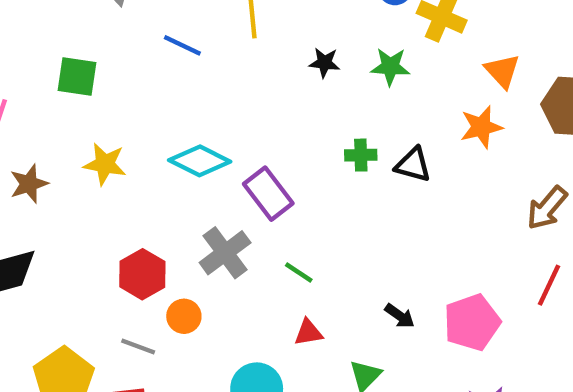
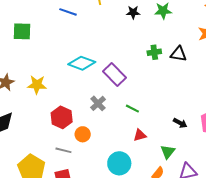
yellow star: (105, 164) -> (37, 85), moved
gray cross: (225, 253) -> (98, 103), size x0.7

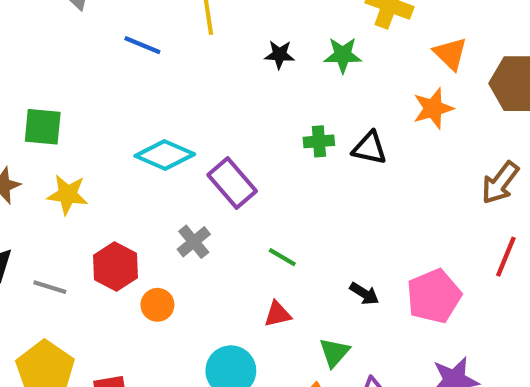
green square: (22, 31) -> (43, 127), moved
green line: (132, 109) -> (282, 257), moved
gray line: (63, 150) -> (50, 287), moved

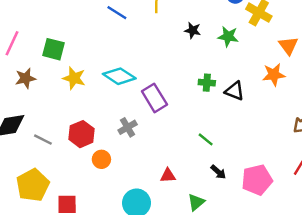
yellow star: (67, 194) -> (74, 78), moved
green line: (282, 257) -> (206, 139), moved

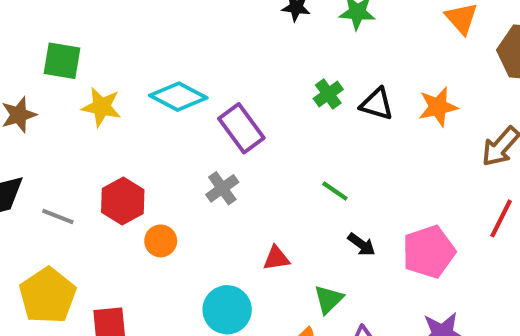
orange star: (274, 75) -> (438, 107), moved
green cross: (207, 83) -> (328, 94), turned -35
gray cross: (128, 127) -> (222, 188), moved

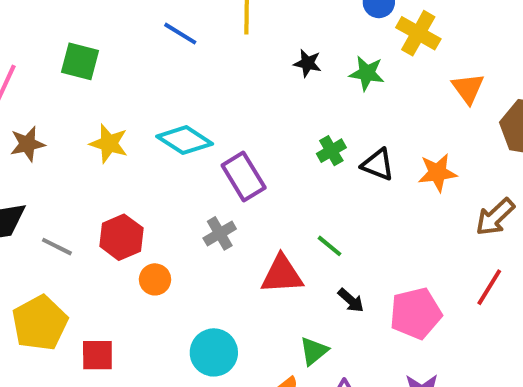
green square: (62, 61) -> (80, 61), moved
red triangle: (276, 258) -> (282, 274), moved, size x1.6

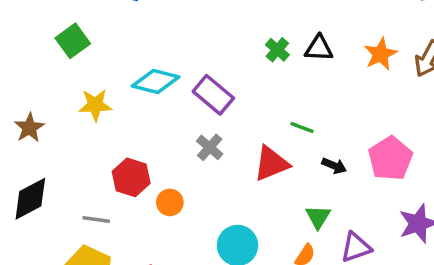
green square: (80, 61) -> (73, 41), moved, turned -32
orange star: (437, 173) -> (381, 54), moved
gray line: (57, 247) -> (96, 219), moved

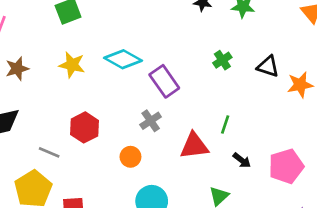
black triangle: (319, 48) -> (268, 66), moved
green line: (302, 127) -> (225, 125), turned 72
orange circle: (170, 202) -> (130, 157), moved

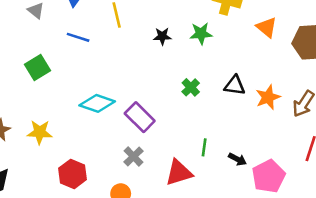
yellow star: (72, 65) -> (40, 132), moved
black arrow: (242, 160) -> (237, 159), moved

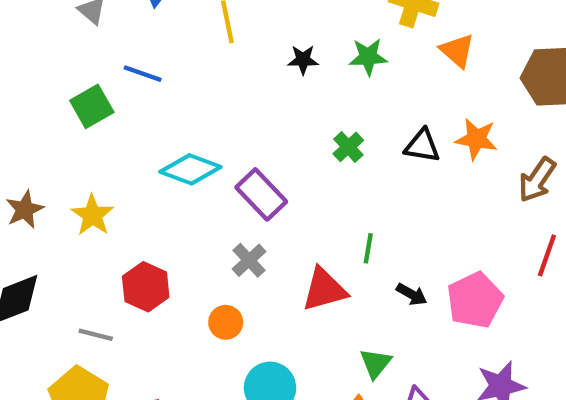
orange triangle: (267, 27) -> (457, 51), moved
blue line: (78, 37) -> (143, 74), moved
orange star: (268, 97) -> (476, 139), moved, turned 30
yellow star: (40, 132) -> (92, 215), turned 30
black arrow: (237, 159) -> (412, 294), moved

